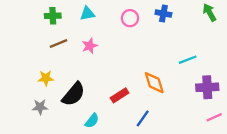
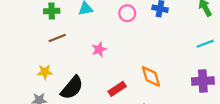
pink star: (90, 46) -> (99, 49), moved
cyan line: (188, 60) -> (205, 44), moved

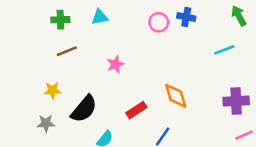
pink circle: (127, 13) -> (159, 22), moved
cyan line: (205, 44) -> (224, 50), moved

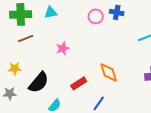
green cross: (60, 20) -> (21, 14), size x1.5

